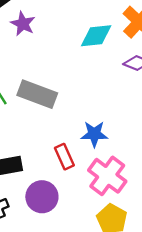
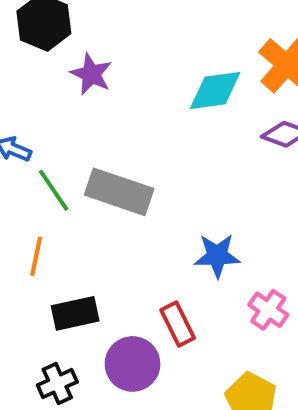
red rectangle: (64, 157) -> (178, 324), moved
pink cross: (107, 176) -> (268, 310), moved, size x0.6

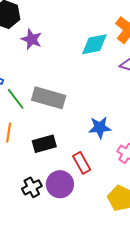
black rectangle: (75, 313) -> (44, 144), moved
black cross: (57, 384) -> (32, 187), moved

